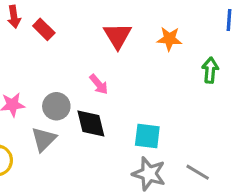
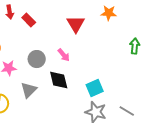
orange star: (169, 39) -> (109, 13), moved
gray circle: (56, 106) -> (37, 59), moved
cyan square: (147, 136) -> (95, 88), turned -30

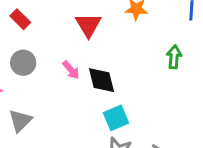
gray circle: (37, 59) -> (23, 63), moved
black diamond: (59, 80) -> (102, 80), moved

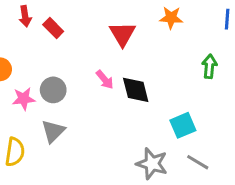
gray circle: (23, 63) -> (53, 90), moved
cyan square: (116, 118) -> (183, 125), moved

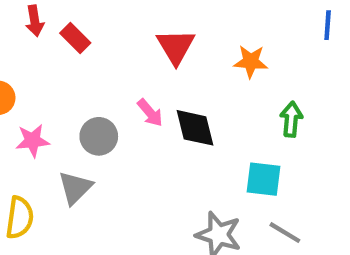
orange star: (171, 18) -> (251, 61), moved
green arrow: (209, 66) -> (291, 119), moved
gray circle: (53, 90) -> (99, 136), moved
cyan square: (183, 125) -> (263, 179), turned 30

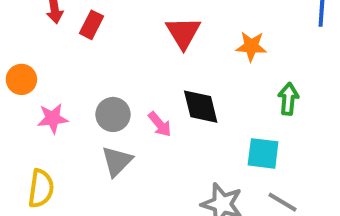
red rectangle: (75, 38) -> (92, 25), turned 72
pink arrow: (150, 113) -> (160, 124), moved
gray triangle: (75, 188) -> (117, 161), moved

